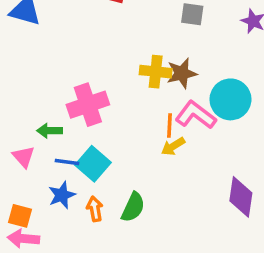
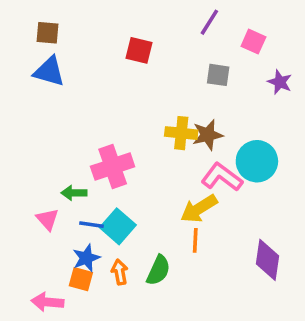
orange line: (170, 125) -> (195, 240), moved
yellow arrow: (173, 146) -> (199, 209), size x1.5
orange square: (20, 216) -> (81, 279), moved

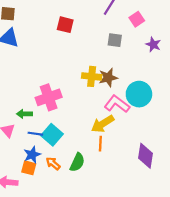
pink square: (253, 42) -> (137, 19), turned 32
orange arrow: (120, 272) -> (53, 163), turned -40

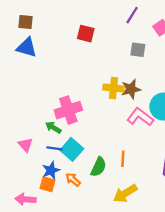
green arrow: (24, 114) -> (53, 127), moved, turned 32
yellow arrow: (103, 124) -> (125, 193), moved
green semicircle: (77, 162) -> (98, 167), moved

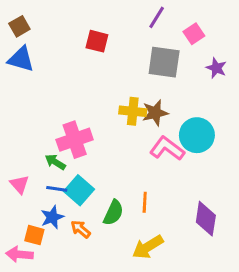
brown square: (25, 22) -> (19, 26), turned -35
gray square: (138, 50) -> (164, 62), size x1.6
orange square: (47, 184) -> (34, 235), moved

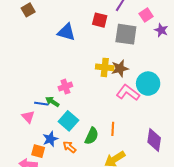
red square: (97, 41) -> (100, 20), moved
blue triangle: (21, 59) -> (66, 32), moved
purple star: (216, 68) -> (161, 30), moved
pink cross: (75, 140) -> (65, 87), size x0.6
blue line: (57, 189) -> (41, 104), moved

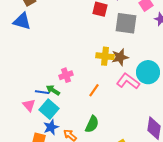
blue triangle: (66, 32) -> (22, 21), moved
cyan square: (68, 121) -> (49, 109), moved
orange line: (113, 129) -> (94, 90), moved, turned 32

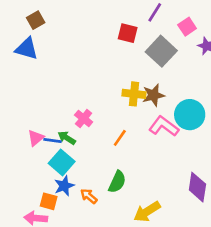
gray square: (126, 23) -> (161, 51), turned 35
pink cross: (66, 75) -> (84, 118), turned -32
pink triangle: (29, 105) -> (36, 138), moved, turned 32

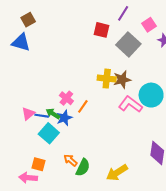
orange line: (120, 138) -> (83, 106), moved
green semicircle: (117, 182) -> (83, 167), moved
blue star: (64, 186) -> (64, 118), moved

